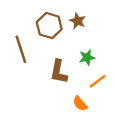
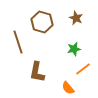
brown star: (78, 21) -> (76, 18), moved
brown L-shape: (59, 72) -> (37, 72), moved

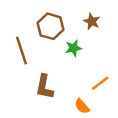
green star: (74, 49) -> (74, 48), moved

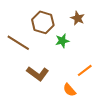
brown line: (21, 51) -> (18, 43), turned -40
brown L-shape: (44, 87) -> (38, 74), turned -65

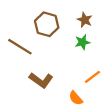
green star: (62, 41) -> (82, 42), moved

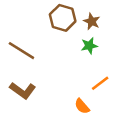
brown hexagon: (47, 24) -> (63, 18), moved
brown L-shape: (41, 80) -> (23, 90), moved

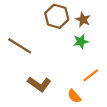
brown L-shape: (23, 90) -> (39, 84), moved

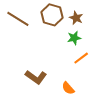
brown line: (20, 46) -> (18, 19), moved
orange line: (91, 75) -> (81, 58), moved

